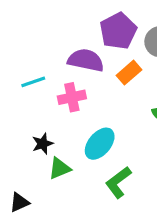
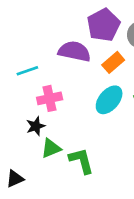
pink cross: (72, 97) -> (50, 98), moved
cyan ellipse: (100, 144) -> (109, 100), moved
green L-shape: (118, 182) -> (81, 161), moved, turned 112

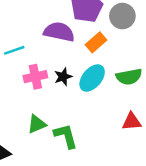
black star: (36, 126) -> (63, 77), moved

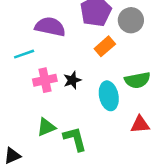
purple semicircle: (59, 32) -> (50, 27), moved
cyan ellipse: (92, 78) -> (109, 96), moved, turned -52

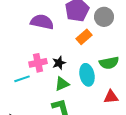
cyan line: (24, 54) -> (22, 79), moved
green triangle: (46, 127) -> (62, 84), moved

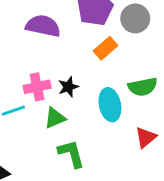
green triangle: (62, 84) -> (55, 118), moved
red triangle: (111, 97) -> (146, 137), turned -35

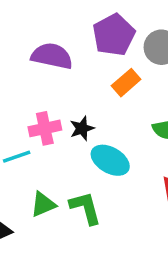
cyan ellipse: (110, 105) -> (110, 160), moved, turned -48
green triangle: (55, 118) -> (43, 204), moved

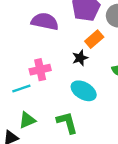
black star: (82, 128) -> (80, 58), moved
green triangle: (43, 204) -> (27, 120), moved

